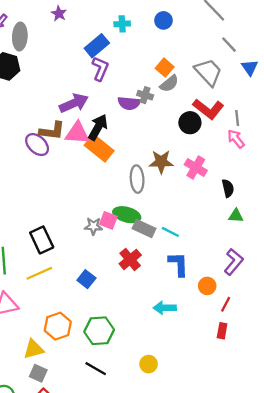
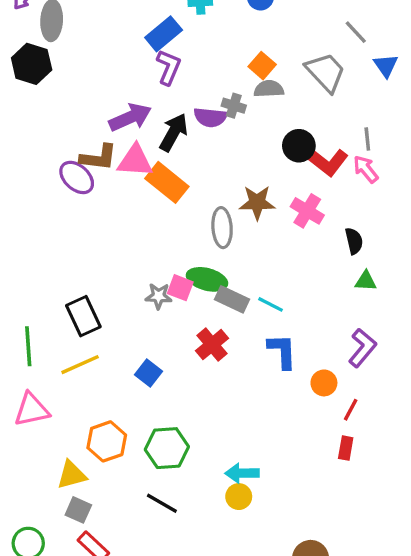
gray semicircle: (169, 84) -> (269, 89), turned -144
red L-shape: (208, 109) -> (326, 161), moved
black arrow: (98, 127) -> (174, 132), moved
cyan arrow: (165, 308) -> (242, 473), moved

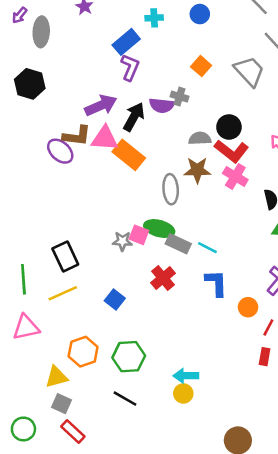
black hexagon: (32, 64) -> (30, 84), moved
gray semicircle: (269, 89) -> (200, 138), moved
red L-shape: (326, 161) -> (232, 151), moved

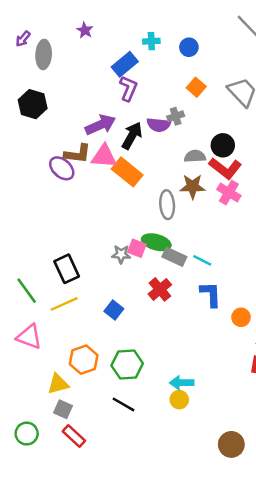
blue circle: (200, 14) -> (189, 47), moved
gray cross: (180, 97) -> (176, 116), turned -35
green line: (23, 279) -> (27, 291), turned -32
pink triangle: (26, 327) -> (29, 337), turned 32

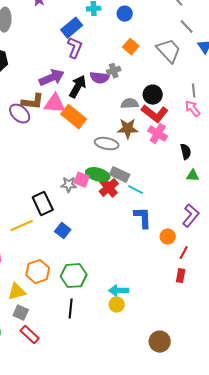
gray ellipse: (167, 205) -> (107, 144), turned -75
gray rectangle: (174, 257) -> (120, 175), moved
black rectangle: (67, 269) -> (43, 204), moved
red cross: (160, 289) -> (109, 188), moved
black line: (124, 404) -> (71, 309), turned 66

